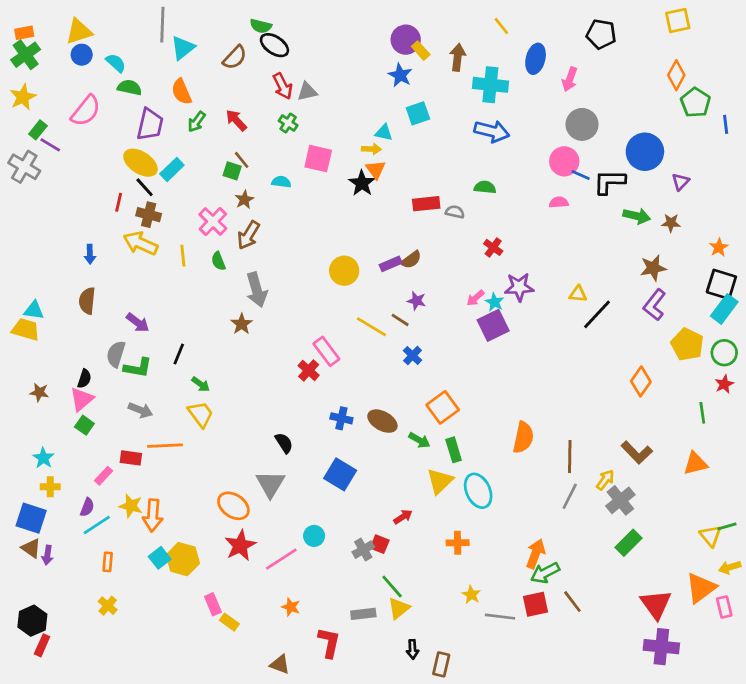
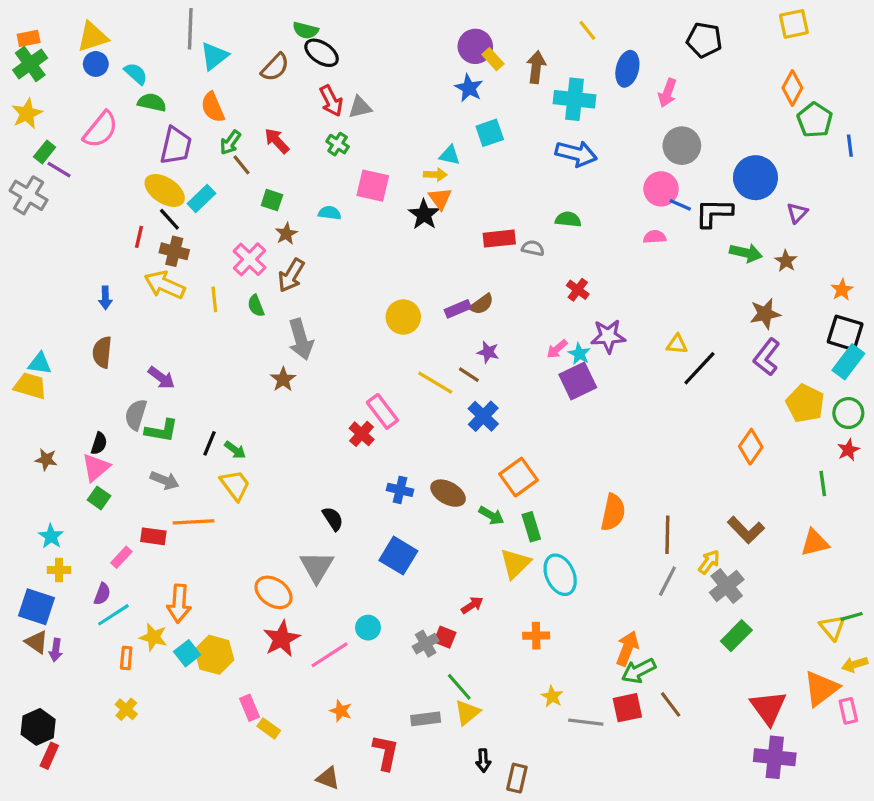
brown line: (242, 160) -> (241, 165), moved
brown star: (671, 223) -> (786, 261), turned 30
black line: (179, 354) -> (209, 443), moved
blue cross: (413, 355) -> (483, 416), size x1.4
yellow star: (131, 506) -> (153, 637), moved

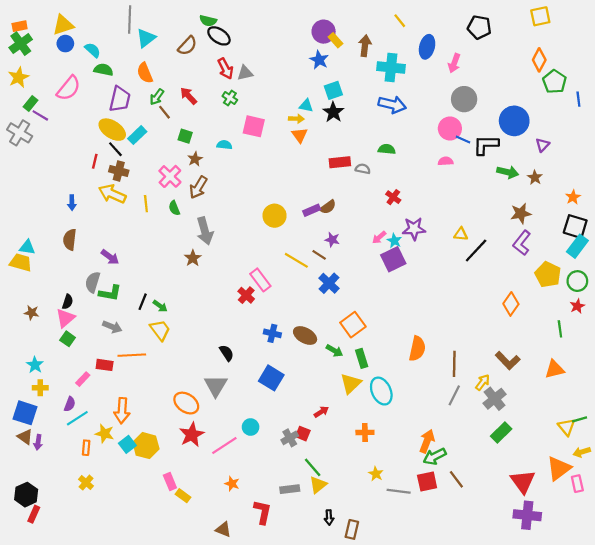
black star: (424, 214) -> (333, 112), moved

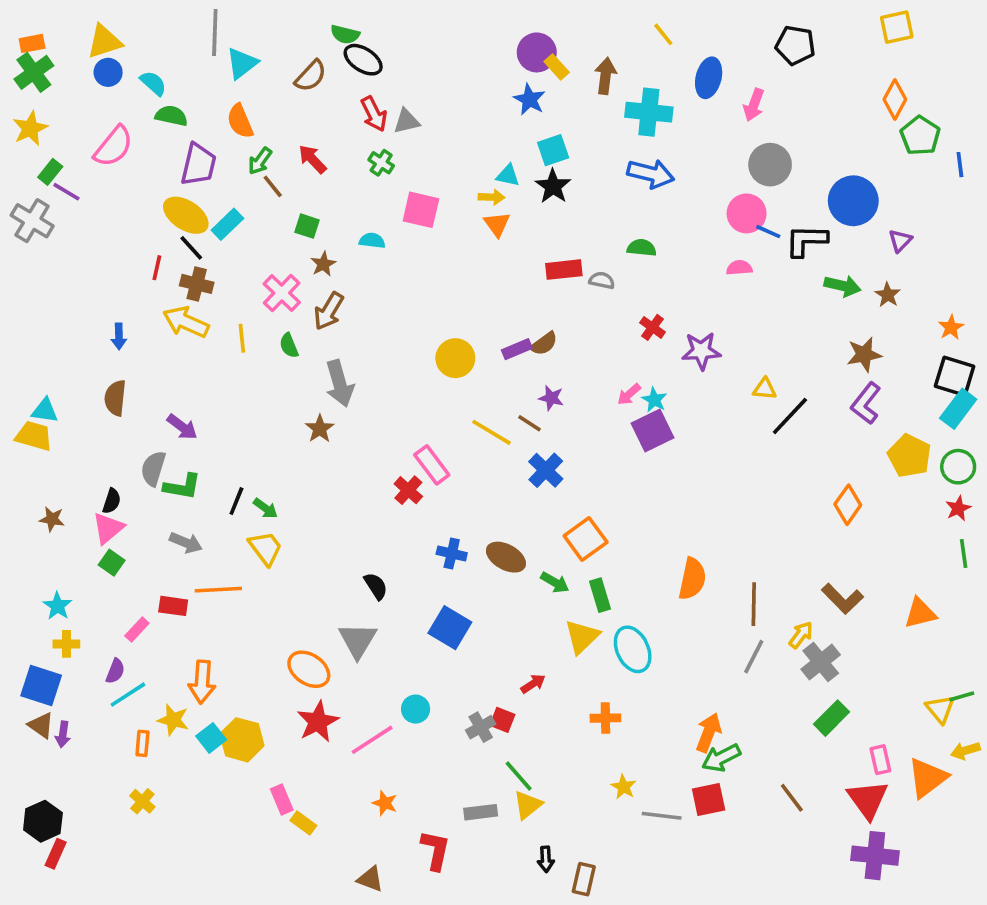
purple star: (414, 229) -> (701, 351), moved
green line: (560, 329) -> (964, 553), moved
brown line: (456, 479) -> (792, 798), moved
pink rectangle: (577, 484) -> (880, 760), moved

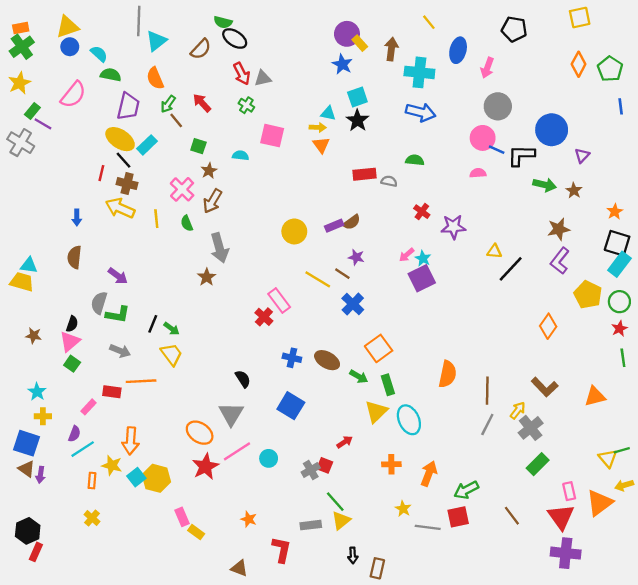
green pentagon: (920, 136) -> (610, 69), moved
orange arrow: (709, 733) -> (429, 474), moved
pink line: (372, 740) -> (237, 451), moved

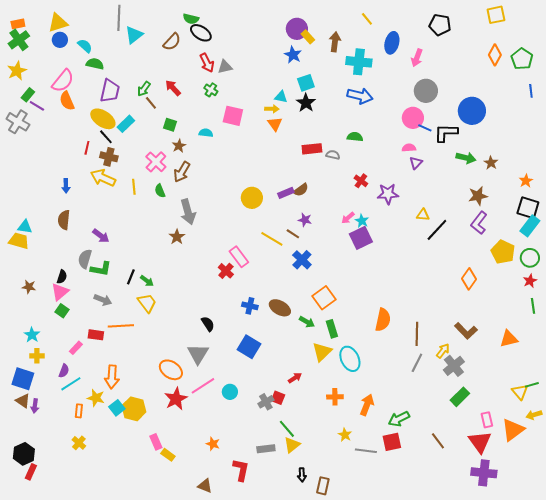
orange semicircle: (155, 78) -> (67, 101), moved
purple triangle: (582, 155) -> (416, 163), moved

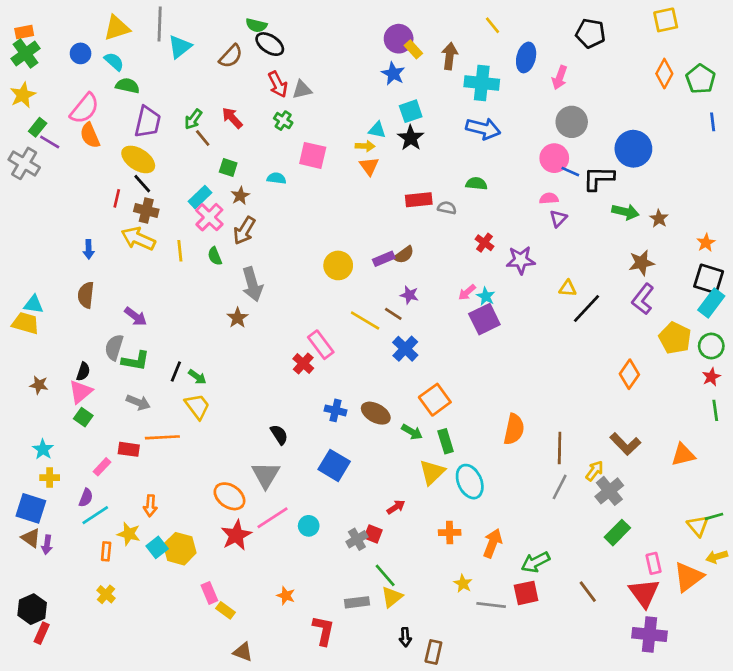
yellow triangle: (58, 23) -> (117, 28), moved
cyan rectangle: (126, 124) -> (200, 197), moved
orange arrow: (112, 377) -> (150, 506), size x0.7
brown triangle: (205, 486) -> (243, 652), moved

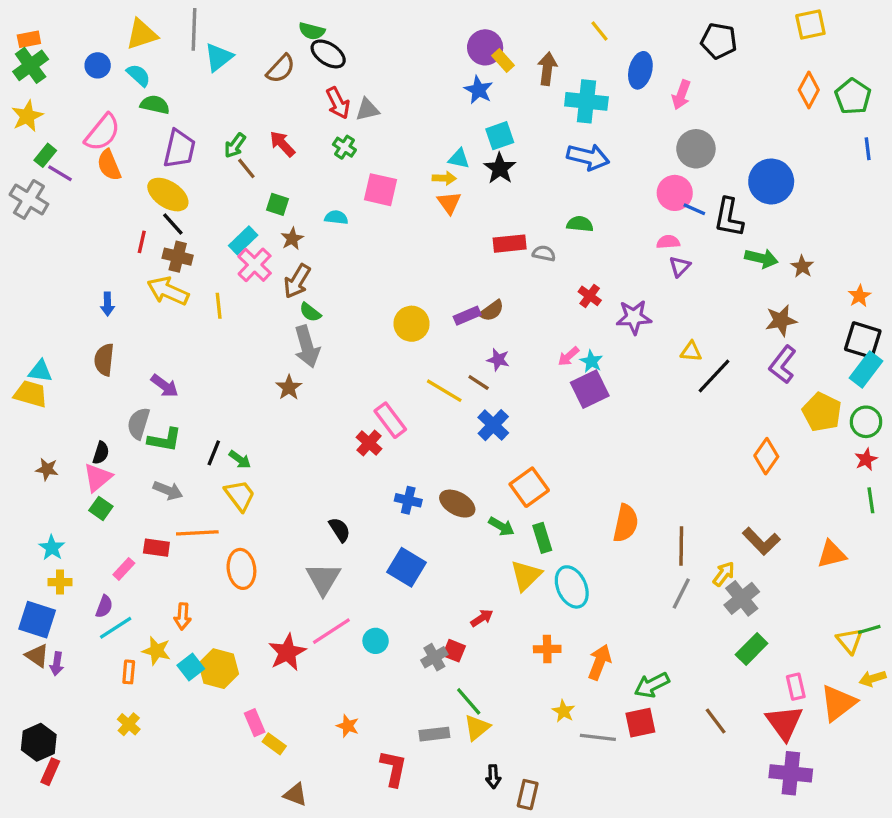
black L-shape: (599, 178) -> (729, 217), turned -80
green semicircle: (215, 256) -> (310, 312), moved, turned -30
orange ellipse: (229, 496) -> (241, 569), moved, turned 48

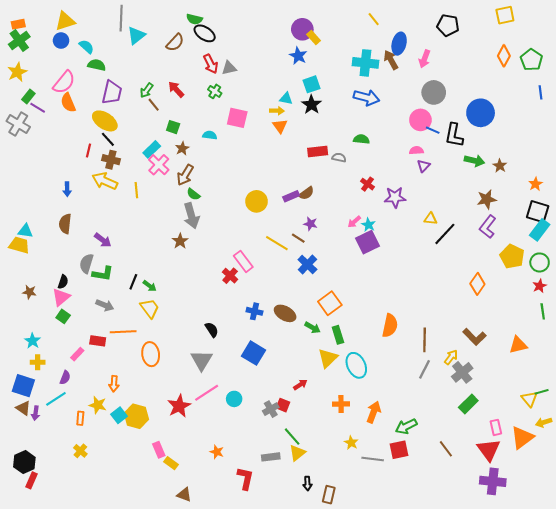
yellow triangle: (142, 34) -> (65, 21), moved
brown arrow: (547, 69) -> (391, 60), moved, turned -36
cyan line: (116, 628) -> (56, 399), moved

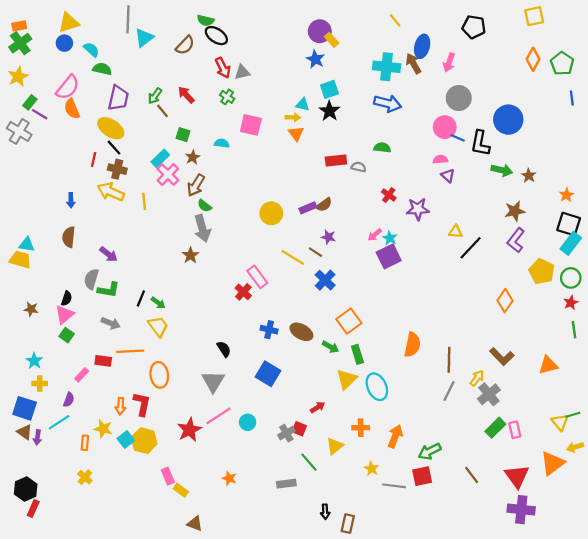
purple triangle: (424, 166) -> (448, 176), turned -32
pink rectangle: (496, 427) -> (515, 430), moved
yellow triangle: (297, 453) -> (335, 446), moved
red L-shape: (245, 478) -> (142, 404), moved

